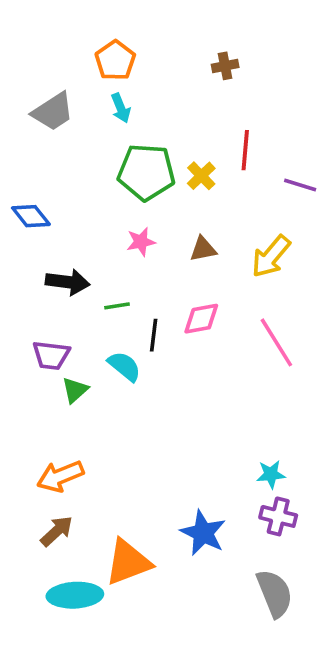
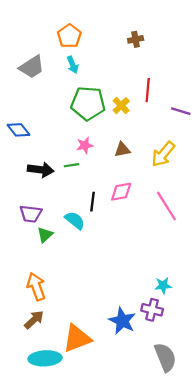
green line: (117, 306) -> (72, 165), moved
orange arrow: (60, 476) -> (36, 287), turned 92
purple cross: (278, 516) -> (152, 310), moved

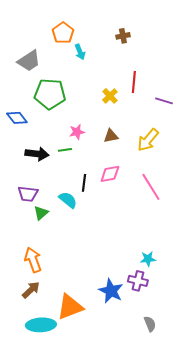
cyan arrow: (73, 65) -> (80, 52), moved
green pentagon: (88, 103) -> (50, 94), moved
gray semicircle: (165, 357) -> (150, 324), size x0.6

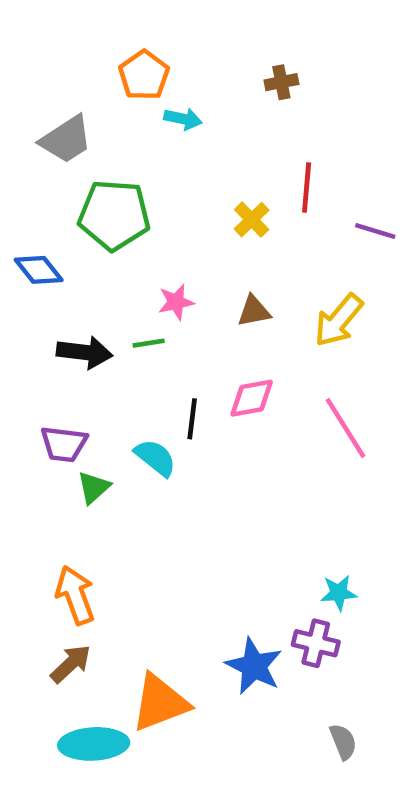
cyan arrow: (80, 52) -> (183, 119), turned -56

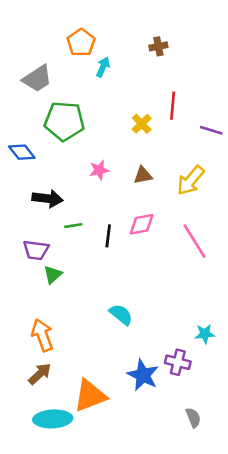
cyan arrow: (183, 119) -> (103, 67), turned -78
green line: (149, 343) -> (73, 226), moved
cyan semicircle: (155, 458) -> (121, 315), moved
cyan star: (339, 593) -> (205, 334), moved

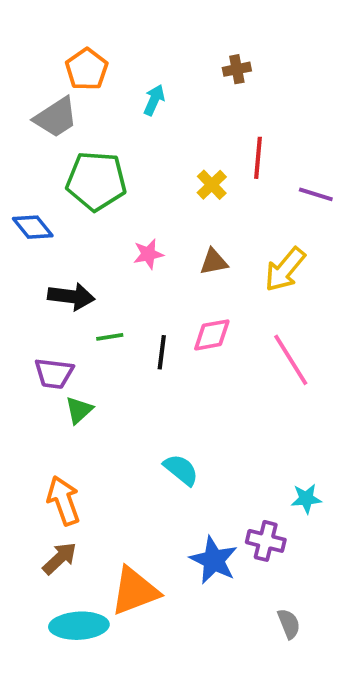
orange pentagon: (81, 43) -> (87, 69), moved

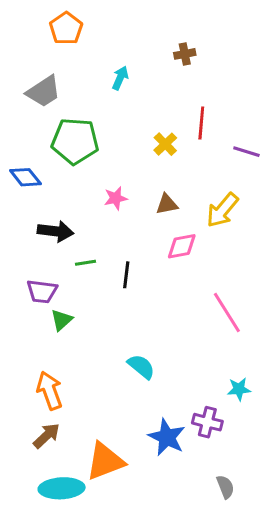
orange pentagon: (87, 69) -> (66, 28), moved
pink diamond: (212, 335) -> (182, 246), moved
pink line: (291, 360) -> (227, 312), moved

